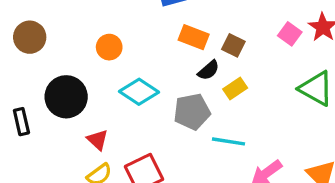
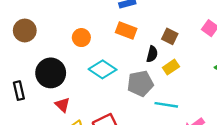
orange rectangle: (194, 37) -> (126, 30), moved
black semicircle: (209, 70) -> (152, 54), turned -35
red triangle: (98, 140) -> (62, 105), moved

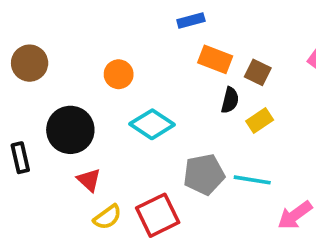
orange rectangle: (126, 30) -> (215, 59), moved
gray pentagon: (140, 84) -> (204, 174), moved

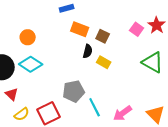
yellow rectangle: (260, 121) -> (104, 62), turned 64
cyan diamond: (152, 124) -> (31, 64), moved
cyan line: (252, 180) -> (95, 107), moved, turned 54

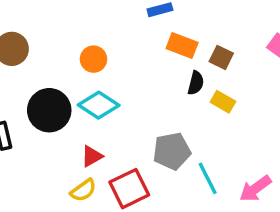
red triangle: (12, 94) -> (92, 156), moved, turned 48

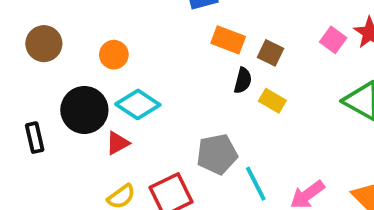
orange circle: (93, 59) -> (114, 55), moved
red triangle: (92, 156) -> (118, 143), moved

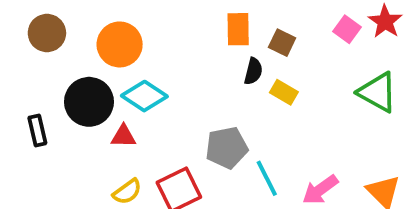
orange rectangle: (228, 40) -> (238, 29), turned 68
orange circle: (114, 55) -> (120, 44), size x1.5
red triangle: (118, 143) -> (123, 136), turned 30

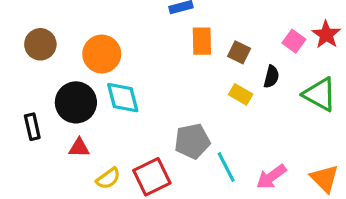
black semicircle: (253, 71) -> (271, 77), moved
cyan diamond: (144, 96) -> (123, 98), turned 42
red triangle: (123, 136) -> (79, 148), moved

